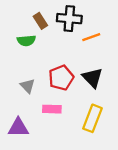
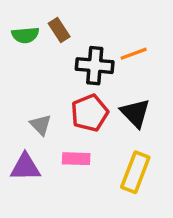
black cross: (69, 19) -> (95, 66), moved
green semicircle: (26, 41) -> (25, 35), moved
purple triangle: (18, 128) -> (25, 167), moved

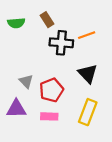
brown rectangle: (59, 30) -> (47, 20), moved
red pentagon: (90, 113) -> (51, 90), moved
pink rectangle: (76, 159) -> (49, 116), moved

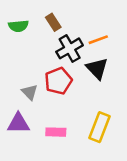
black cross: (61, 43) -> (70, 48), turned -35
black triangle: (88, 74) -> (97, 68), moved
red pentagon: (51, 90) -> (58, 81), moved

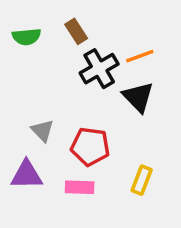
red pentagon: (58, 81) -> (90, 146), moved, turned 30
yellow rectangle: (100, 127) -> (142, 180), size x0.7

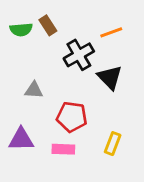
brown rectangle: (76, 31) -> (48, 25), moved
orange line: (140, 56) -> (111, 32), moved
gray triangle: (42, 131) -> (34, 90), moved, turned -42

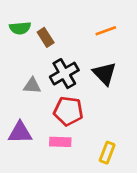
brown rectangle: (48, 25) -> (46, 37), moved
black cross: (79, 55) -> (64, 74), moved
yellow rectangle: (113, 144) -> (107, 153), moved

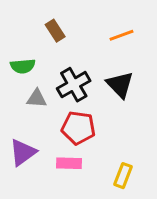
green semicircle: (20, 28) -> (23, 66), moved
brown rectangle: (46, 37) -> (55, 31), moved
purple triangle: (20, 133) -> (23, 152), turned -35

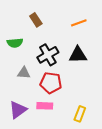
black triangle: (120, 85) -> (78, 55), turned -48
gray triangle: (37, 98) -> (24, 73), moved
purple triangle: (23, 152) -> (18, 110), moved

